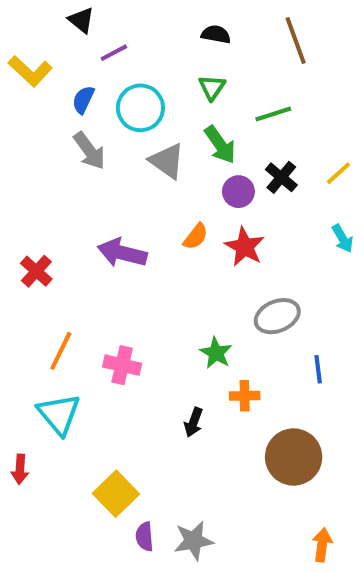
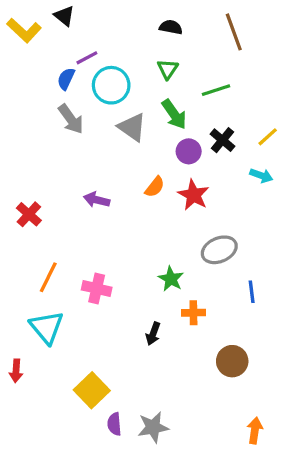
purple line: (114, 53) -> (87, 58), moved
yellow L-shape: (30, 71) -> (24, 30), moved
cyan arrow: (343, 239) -> (261, 176), moved, turned -40
purple arrow: (122, 253) -> (97, 200), size x0.7
brown circle: (294, 457) -> (232, 361), size x0.7

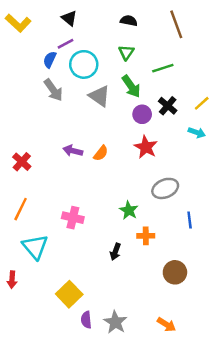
black triangle: (64, 16) -> (69, 18), moved
orange semicircle: (155, 187) -> (101, 153), moved
orange line: (48, 277) -> (21, 209), moved
gray star: (153, 427) -> (115, 322), turned -30
orange arrow: (255, 431) -> (166, 325), moved, turned 114

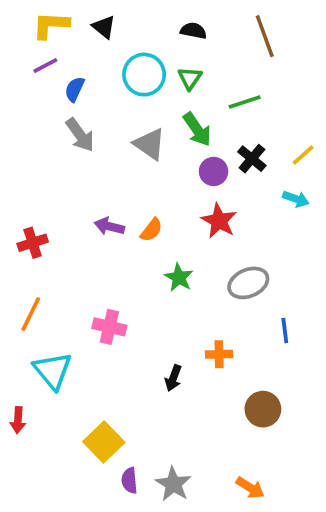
yellow L-shape: (18, 23) -> (51, 25), moved, turned 140
purple line: (66, 44) -> (45, 65), moved
cyan circle: (84, 64) -> (144, 75), moved
red cross: (22, 162) -> (33, 243), turned 30
green star: (129, 210) -> (179, 277), moved

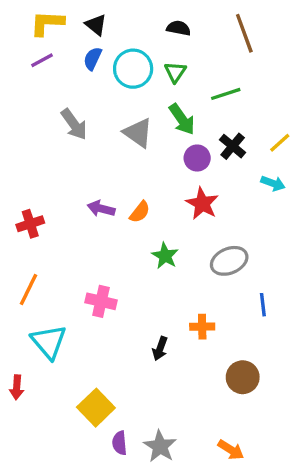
blue semicircle: (75, 89) -> (93, 59), moved

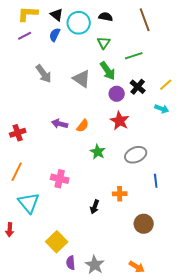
cyan circle: (133, 69) -> (79, 23), moved

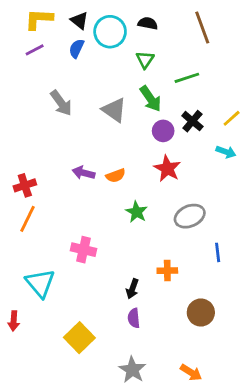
orange semicircle: (83, 126) -> (116, 176), turned 32
orange line: (17, 172) -> (28, 219), moved
purple semicircle: (71, 263) -> (134, 318), moved

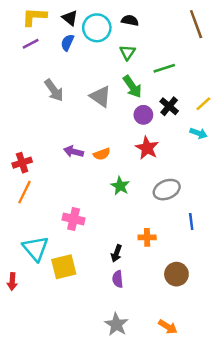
brown line: (202, 28) -> (196, 24), moved
yellow square: (79, 338) -> (64, 267), moved, turned 30

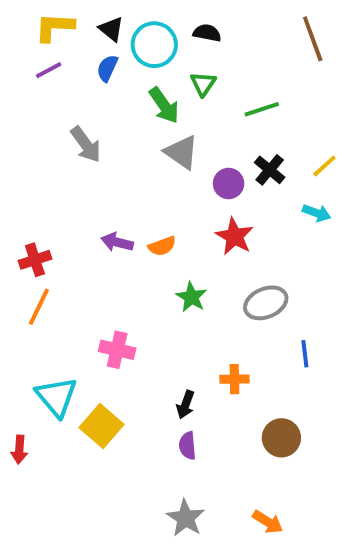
green arrow: (132, 87) -> (164, 105), moved
gray triangle: (100, 96) -> (182, 152), moved
yellow square: (64, 267) -> (101, 426), turned -35

